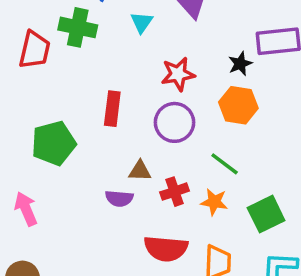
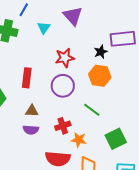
brown triangle: (140, 171) -> (32, 111), moved
orange star: (214, 202) -> (79, 140), moved

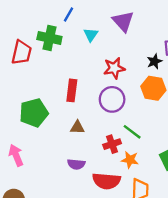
green line: (92, 110) -> (132, 132), moved
purple semicircle: (31, 130) -> (76, 164), moved

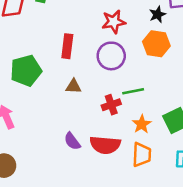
green line: (132, 132) -> (133, 91), turned -48
orange star: (130, 160) -> (142, 124), moved, turned 30
purple semicircle: (76, 164) -> (72, 141), moved, turned 48

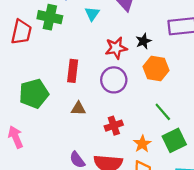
black star: (158, 14) -> (143, 41), moved
green line: (133, 91) -> (163, 112), moved, turned 60

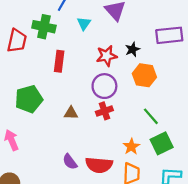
red rectangle: (73, 71) -> (59, 61), moved
red cross: (114, 126) -> (104, 111), moved

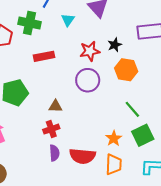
red rectangle: (59, 61) -> (44, 56), turned 72
red cross: (104, 111) -> (51, 129), moved
purple semicircle: (70, 162) -> (54, 153), turned -147

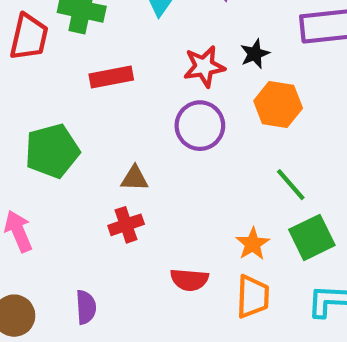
purple semicircle: (54, 153) -> (86, 307), moved
red semicircle: (82, 156) -> (189, 280), size x0.7

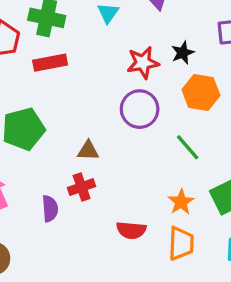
red rectangle: (111, 77) -> (50, 63), moved
green line: (291, 185) -> (188, 147), moved
purple semicircle: (86, 307) -> (50, 209), moved

